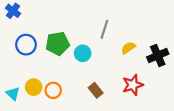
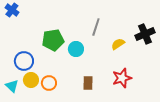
blue circle: (26, 45) -> (24, 61), moved
black cross: (158, 56) -> (145, 34), moved
brown rectangle: (96, 90) -> (88, 83), turned 40

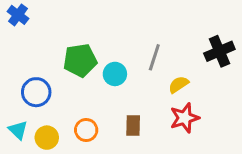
gray line: (96, 27) -> (154, 57), moved
yellow semicircle: (118, 44) -> (179, 85), moved
yellow circle: (31, 80) -> (47, 138), moved
orange circle: (49, 83) -> (86, 130), moved

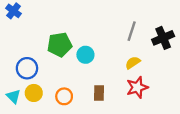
gray line: (154, 57) -> (132, 31), moved
yellow circle: (47, 138) -> (34, 93), moved

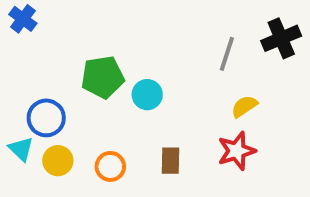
black cross: (163, 38) -> (281, 38), moved
yellow semicircle: (133, 63) -> (244, 106), moved
cyan triangle: (13, 96) -> (21, 149), moved

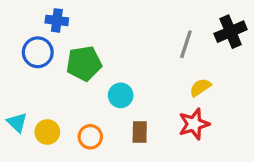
blue cross: (23, 19) -> (57, 20), moved, turned -30
cyan circle: (147, 95) -> (121, 95), moved
blue circle: (46, 118) -> (38, 52), moved

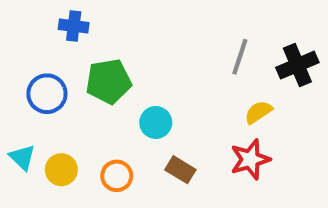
black cross: (231, 32) -> (297, 65), moved
blue circle: (38, 52) -> (47, 94), moved
brown rectangle: (140, 132) -> (180, 170), turned -60

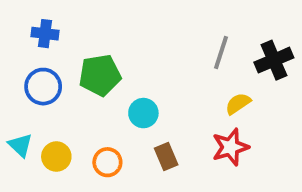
blue cross: (74, 26) -> (45, 34), moved
brown rectangle: (180, 170) -> (166, 157), turned 36

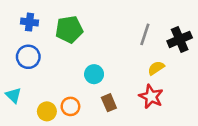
green pentagon: (100, 75) -> (69, 30), moved
red star: (230, 147) -> (151, 96), turned -30
yellow circle: (56, 157) -> (47, 111), moved

